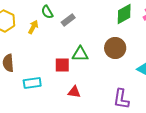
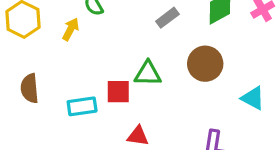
gray rectangle: (68, 20) -> (167, 18), moved
cyan rectangle: (32, 83) -> (82, 106), moved

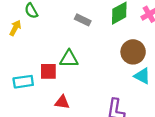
gray rectangle: (167, 18) -> (83, 20), turned 63
brown circle: (205, 64) -> (133, 52), moved

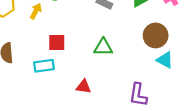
green triangle: (69, 59) -> (103, 47), moved
red square: (48, 71) -> (57, 42), moved

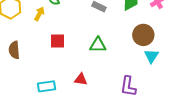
cyan triangle: (165, 60) -> (151, 56), turned 35
cyan rectangle: (44, 66) -> (46, 86), moved

